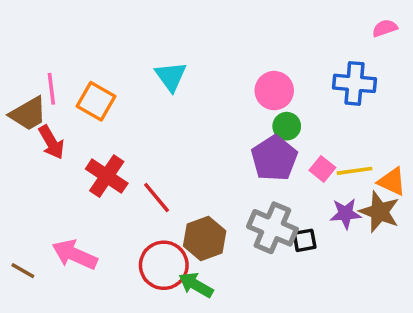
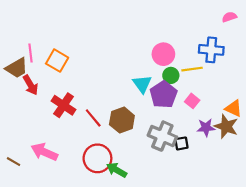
cyan triangle: (171, 76) -> (142, 84), moved
yellow line: (354, 171) -> (192, 69), moved
brown hexagon: (205, 239) -> (122, 120), moved

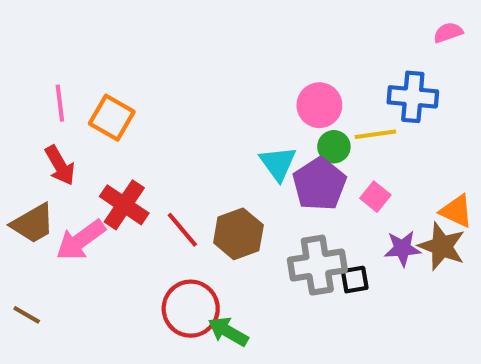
brown trapezoid: (17, 68) -> (33, 224), moved
gray cross: (162, 136) -> (317, 265), turned -32
pink arrow: (44, 152) -> (81, 240), moved, turned -60

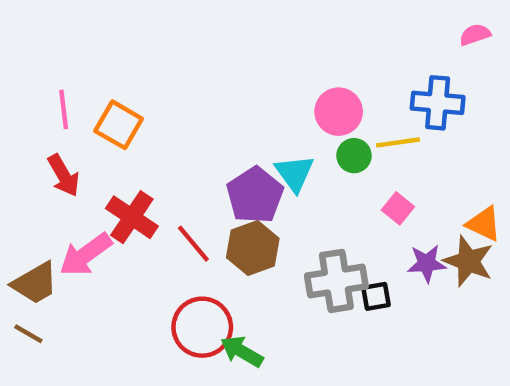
purple pentagon: (319, 184) -> (255, 195), moved
brown trapezoid: (33, 224) -> (35, 283), moved

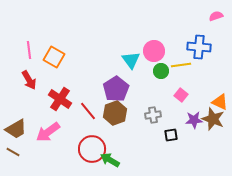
cyan triangle: (295, 173) -> (131, 60), moved
pink arrow: (86, 255) -> (48, 132), moved
gray cross: (336, 281) -> (153, 115), moved, size x0.6

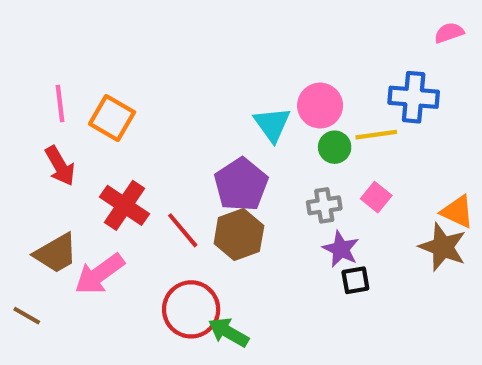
gray cross: (153, 115) -> (324, 205), moved
purple star: (194, 120) -> (341, 249), moved, turned 30
brown trapezoid: (16, 129) -> (56, 253), moved

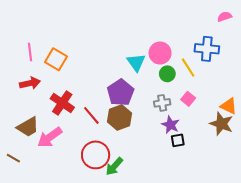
yellow line: (376, 135) -> (188, 68), turned 66
red arrow: (60, 166) -> (30, 83), turned -72
green arrow: (229, 332) -> (114, 166), turned -78

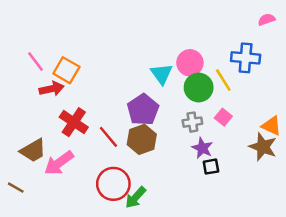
pink line: (30, 52) -> (36, 62), turned -30
green circle: (167, 74) -> (199, 87), size x1.5
red arrow: (30, 83) -> (52, 89), moved

